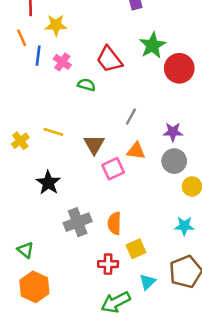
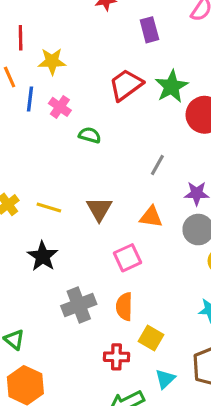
red trapezoid: (109, 59) -> (126, 85), moved, turned 92
gray line: (131, 117) -> (157, 165), moved
yellow line: (53, 132) -> (49, 208), moved
pink square: (113, 169) -> (127, 258), moved
yellow square: (136, 249) -> (151, 338), turned -36

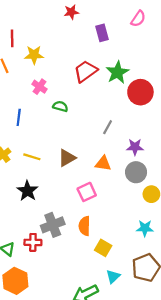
blue line: (30, 99) -> (19, 117), moved
brown triangle: (99, 209) -> (67, 158), turned 30
red cross: (116, 357) -> (33, 242), moved

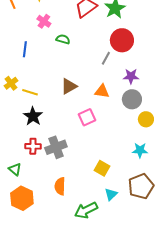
red circle: (140, 92) -> (122, 40), moved
yellow line: (32, 157) -> (30, 92), moved
orange semicircle: (84, 226) -> (60, 186), moved
red cross: (33, 242) -> (33, 146), moved

